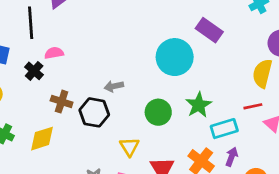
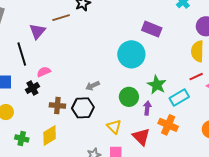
black cross: (34, 71) -> (32, 88), turned 32
purple arrow: (232, 157) -> (147, 108), moved

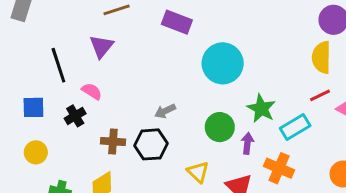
purple rectangle: (152, 29) -> (177, 22), moved
purple triangle: (37, 31) -> (101, 46), moved
pink semicircle: (44, 72) -> (92, 91), turned 56

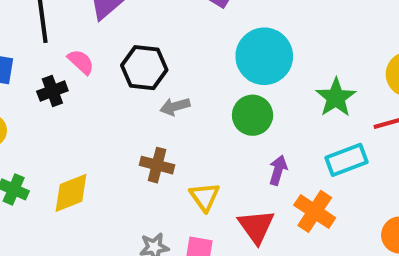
green star: (261, 108) -> (336, 98), moved
green circle: (220, 127) -> (253, 115), moved
brown cross: (113, 142) -> (157, 165), moved
black hexagon: (151, 144) -> (144, 68), moved

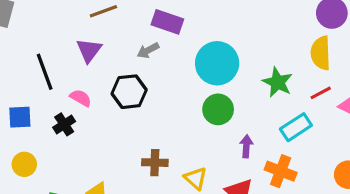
gray arrow: (175, 106) -> (148, 50), moved

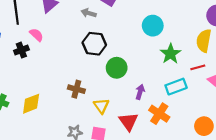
gray arrow: (148, 50) -> (89, 13), turned 32
cyan circle: (217, 63) -> (153, 26), moved, size x0.7
black hexagon: (129, 92) -> (94, 44), moved
green circle: (218, 109) -> (117, 68), moved

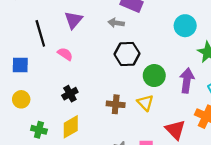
black cross: (21, 50) -> (70, 94), moved
purple arrow: (140, 92) -> (187, 81), moved, size x1.5
yellow triangle: (101, 106) -> (145, 103), moved

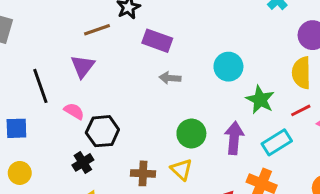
gray arrow: (116, 23) -> (170, 78), moved
black hexagon: (127, 54) -> (102, 131), moved

